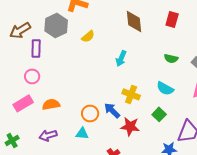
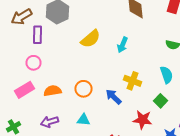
yellow semicircle: (88, 36) -> (90, 39), moved, size x1.5
cyan semicircle: (165, 88) -> (166, 75), turned -138
orange circle: (90, 113) -> (84, 89), moved
red star: (130, 126) -> (142, 120), moved

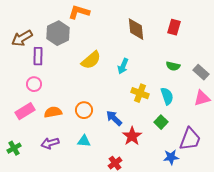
yellow cross: (132, 81) -> (140, 93), moved
red star: (142, 120) -> (132, 136), moved, turned 30

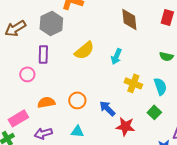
purple rectangle: (38, 56) -> (43, 54), moved
pink rectangle: (25, 111) -> (18, 118), moved
red star: (132, 136) -> (125, 126), turned -30

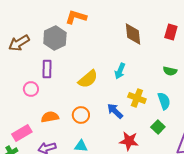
yellow semicircle: (84, 50) -> (88, 79), moved
blue arrow: (107, 108) -> (115, 111), moved

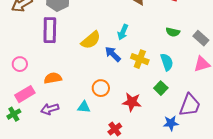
purple rectangle: (47, 69) -> (50, 30), size x1.4
pink circle: (31, 89) -> (20, 64), moved
blue arrow: (115, 111) -> (113, 54), moved
orange circle: (81, 115) -> (101, 88), moved

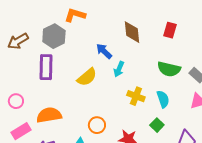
green semicircle: (173, 32) -> (169, 69), size x1.6
blue arrow: (113, 54) -> (104, 51), moved
orange semicircle: (53, 78) -> (49, 115), size x1.4

